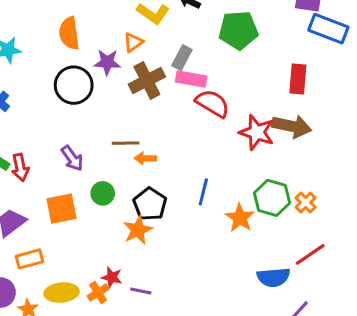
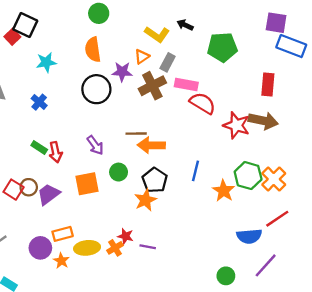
gray rectangle: (182, 58) -> (168, 62), moved
orange arrow: (145, 158) -> (151, 145), size x1.6
orange cross: (306, 203) -> (274, 179), size x1.5
orange rectangle: (29, 259) -> (63, 234), moved

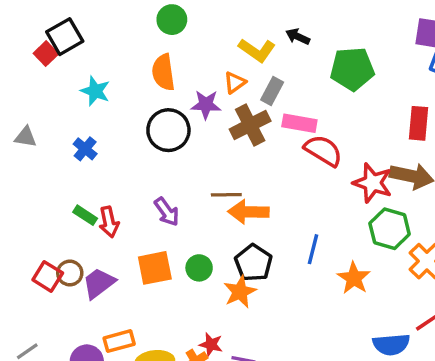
black square: (25, 25) -> (65, 37), turned 35
cyan star: (46, 62) -> (95, 91), turned 30
green circle: (119, 172) -> (199, 268), moved
green hexagon: (248, 176) -> (390, 229), moved

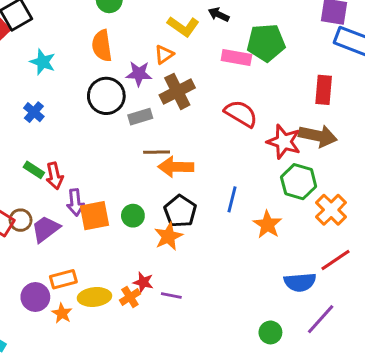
gray rectangle: (272, 91) -> (140, 117), moved, turned 45
pink rectangle: (299, 123) -> (236, 57), moved
purple arrow: (167, 212) -> (75, 202), moved, turned 30

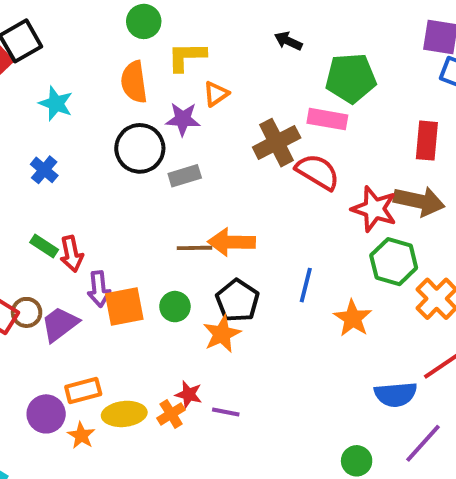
yellow L-shape: (183, 26) -> (187, 57), moved, turned 144
pink rectangle: (236, 57) -> (327, 119), moved
brown cross: (177, 91) -> (277, 143), moved
brown line: (157, 152) -> (195, 248), moved

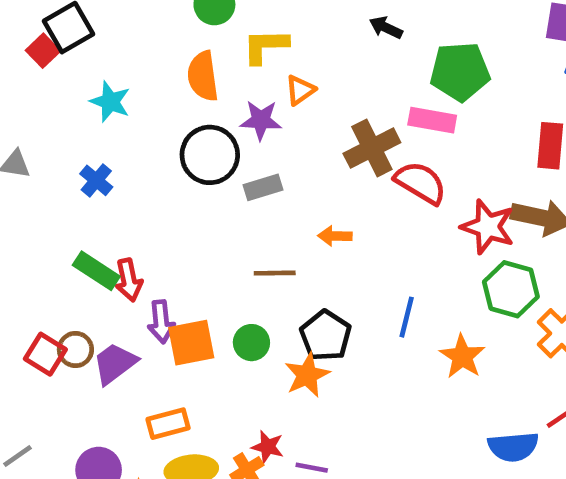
orange arrow: (232, 242) -> (335, 236), moved, size x0.6
green rectangle: (44, 246) -> (96, 271), size x1.4
orange rectangle: (83, 391) -> (168, 424), moved

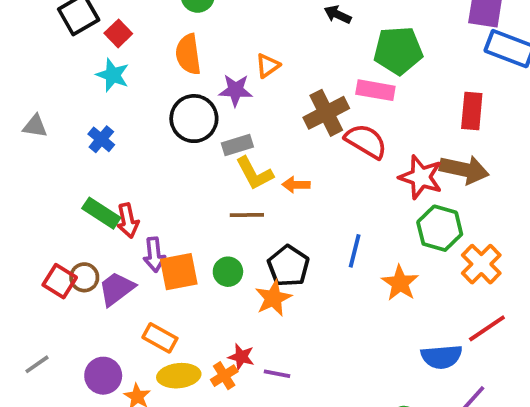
yellow L-shape: (265, 46) -> (254, 173), moved, turned -117
red square: (43, 51) -> (118, 33), moved
orange rectangle: (168, 424) -> (160, 338), turned 44

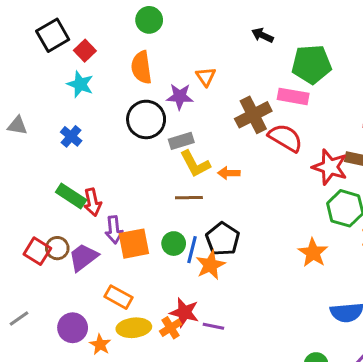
orange triangle: (268, 66) -> (206, 77), turned -30
blue line: (355, 251) -> (192, 250), moved
red star: (241, 357) -> (184, 312), size x1.4

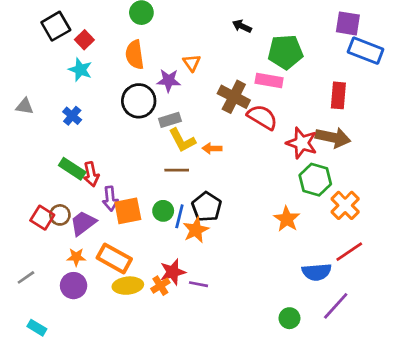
brown cross: (253, 115) -> (234, 97), turned -36
orange rectangle: (119, 297) -> (114, 258), size x1.4
red star: (184, 312) -> (173, 272), turned -30
orange star: (100, 345) -> (76, 257), moved, turned -30

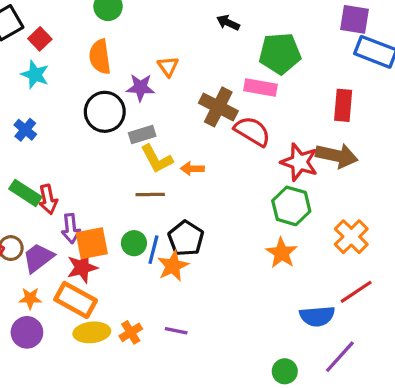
green hexagon: (315, 180) -> (291, 206), moved
red star: (173, 272) -> (82, 268), moved

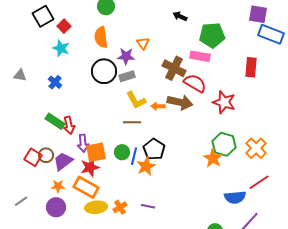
gray rectangle: (142, 135) -> (127, 76), moved
brown arrow: (337, 156) -> (180, 102), moved
green hexagon: (291, 206) -> (224, 144), moved

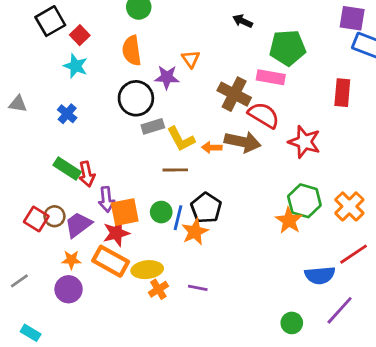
gray rectangle: (127, 76) -> (153, 126), moved
yellow ellipse: (96, 207) -> (147, 270), moved

